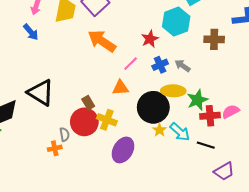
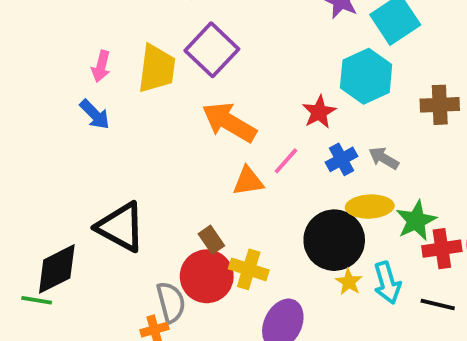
orange triangle: (120, 88) -> (248, 181), moved
cyan arrow: (180, 132) -> (387, 283), turned 35
gray semicircle: (64, 134) -> (171, 302), size x1.5

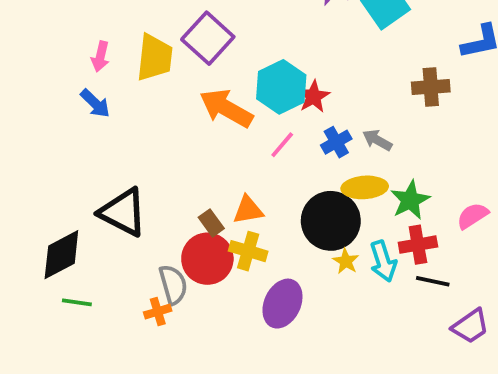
cyan hexagon: (366, 76) -> (281, 87), moved
orange triangle: (248, 181) -> (248, 210), moved
red cross: (442, 249) -> (418, 245), moved
green line: (37, 300) -> (77, 302), moved

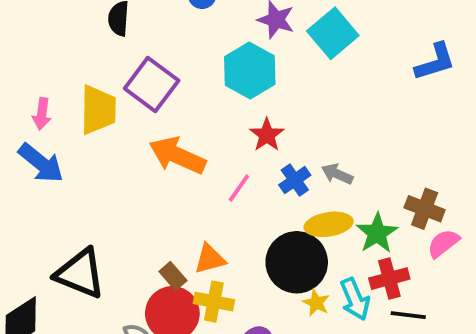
cyan hexagon: (281, 87) -> (250, 71), moved
brown cross: (431, 87) -> (425, 209), moved, turned 30
blue arrow: (95, 103) -> (41, 163), size x1.4

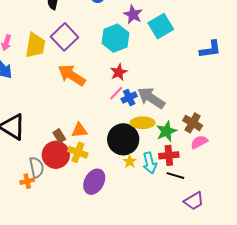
gray arrow: (337, 174) -> (151, 98), size x1.8
pink line: (239, 188) -> (116, 93), moved

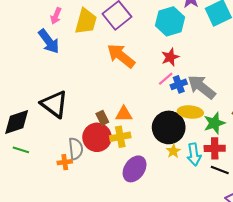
yellow cross: (78, 152) -> (120, 137), turned -36

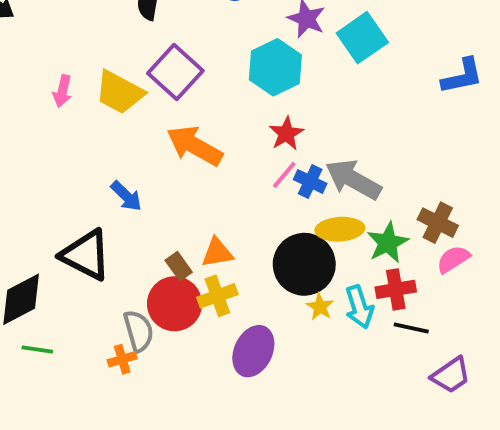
yellow trapezoid: (86, 21) -> (119, 92), turned 112
blue arrow: (49, 41) -> (126, 196), moved, size x0.7
blue cross: (179, 84) -> (310, 182), turned -35

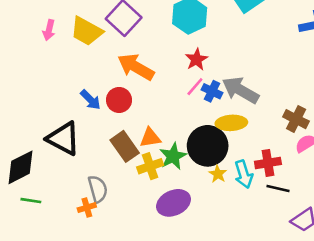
green star: (388, 243) -> (173, 156), moved
brown rectangle: (179, 266) -> (125, 146), size x1.6
red circle: (175, 304) -> (119, 100), moved, size x0.7
purple ellipse: (253, 351) -> (174, 203), turned 40

